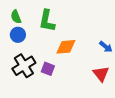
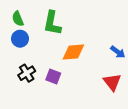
black cross: (24, 66) -> (27, 73), size x0.7

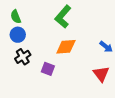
green L-shape: (52, 23) -> (63, 17), moved, turned 30
black cross: (27, 73) -> (23, 57), moved

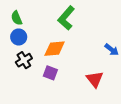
orange diamond: (66, 47) -> (55, 49), moved
red triangle: (101, 74) -> (95, 79), moved

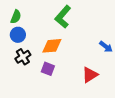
green semicircle: (17, 18) -> (16, 17), turned -136
red triangle: (95, 79) -> (90, 75), turned 36

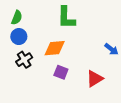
green L-shape: (63, 17) -> (66, 18), turned -40
purple square: (48, 69) -> (61, 72), moved

